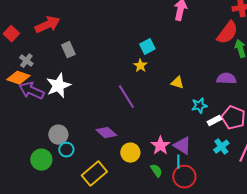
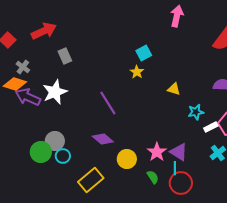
purple line: (126, 97) -> (108, 103), moved
green circle: (41, 160) -> (41, 152), moved

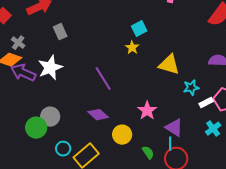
yellow triangle: (174, 89) -> (169, 65), size x1.6
pink star: (157, 152) -> (147, 111), moved
cyan circle: (63, 156) -> (63, 149), moved

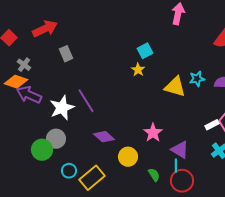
white star: (50, 68) -> (62, 108), moved
purple line: (103, 79) -> (86, 101), moved
cyan star: (191, 88) -> (197, 79), moved

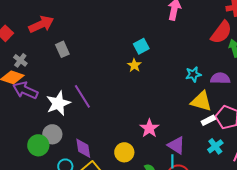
yellow triangle: (175, 87) -> (201, 101), moved
purple diamond: (104, 137) -> (83, 148), moved, turned 40

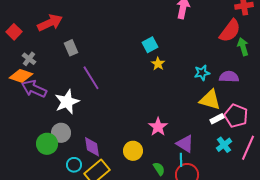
yellow star: (134, 65) -> (158, 64), moved
purple line: (82, 96) -> (91, 78), moved

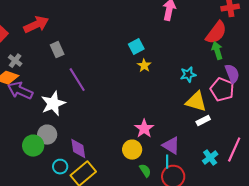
green arrow: (243, 47) -> (217, 51), moved
purple semicircle: (229, 77) -> (232, 74), moved, turned 66
pink pentagon: (236, 116) -> (222, 90), moved
cyan cross: (224, 145) -> (210, 158), moved
yellow circle: (133, 151) -> (132, 150), moved

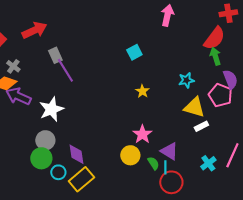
yellow star: (144, 66) -> (142, 91), moved
purple line: (77, 80) -> (65, 70), moved
green circle: (33, 146) -> (41, 158), moved
green semicircle: (145, 171) -> (153, 163), moved

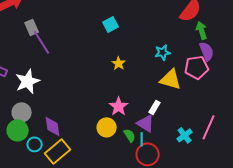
green arrow: (215, 56) -> (202, 30), moved
pink pentagon: (220, 95) -> (197, 67), turned -30
white rectangle: (201, 126) -> (155, 107), moved, turned -32

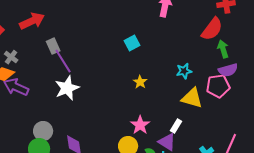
purple semicircle: (207, 51) -> (228, 70), turned 96
white star: (28, 81) -> (67, 88), moved

